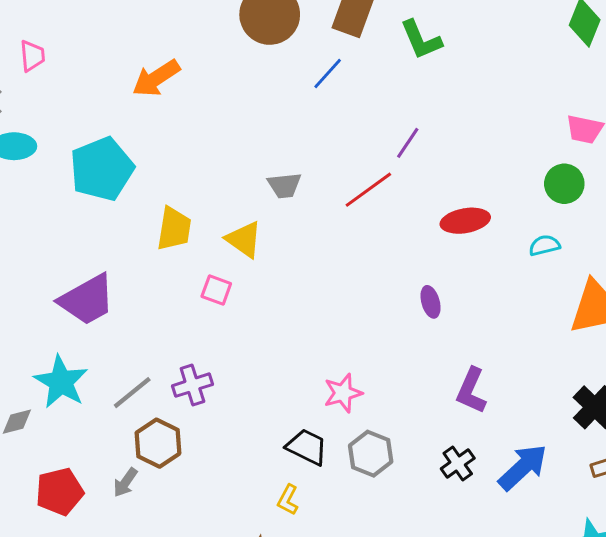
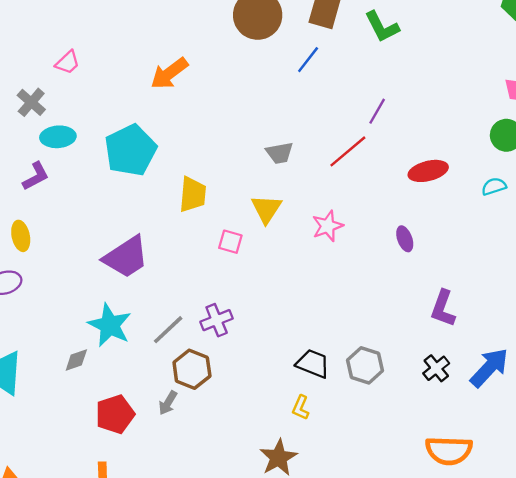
pink trapezoid: (32, 56) -> (68, 62), turned 56
yellow triangle: (244, 239) -> (266, 209), moved, turned 32
pink star: (343, 393) -> (328, 226), moved

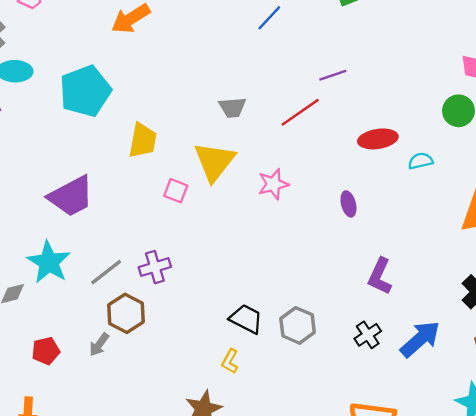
purple line: (377, 111) -> (333, 75), turned 36
cyan semicircle: (494, 186) -> (420, 161), moved
yellow triangle: (266, 209) -> (214, 162), size x1.4
red pentagon: (115, 414) -> (46, 351), size x0.7

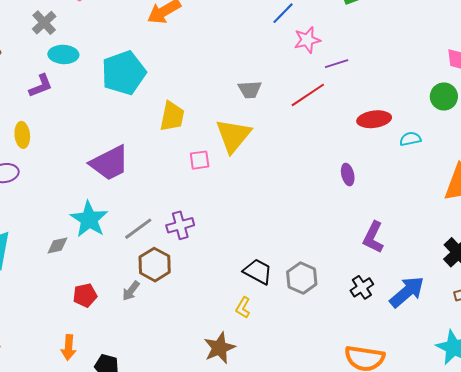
pink star: (273, 184) -> (307, 40), moved
pink square: (176, 191) -> (200, 160), turned -30

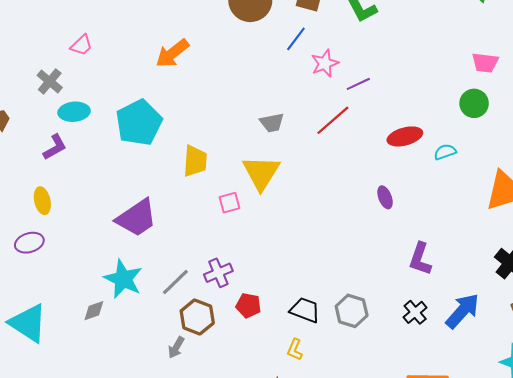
red pentagon: (85, 295) -> (248, 305), moved, turned 30

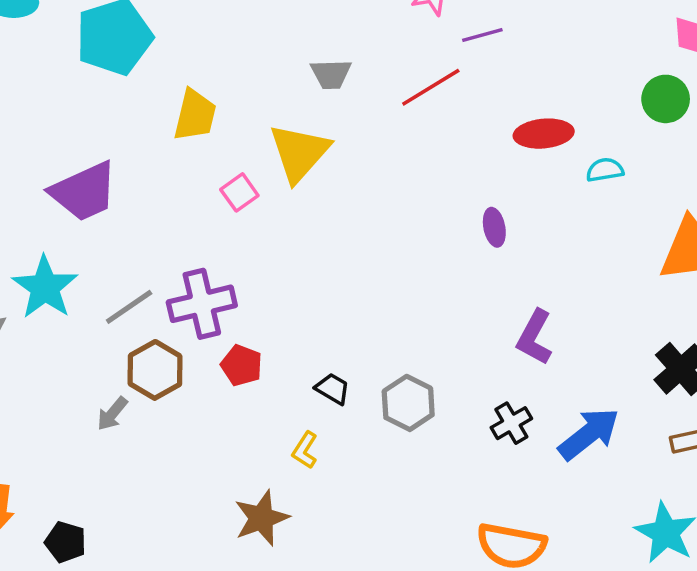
pink square: (229, 203) -> (239, 192), turned -30
purple cross: (218, 273) -> (202, 304), size x1.4
black trapezoid: (305, 310) -> (333, 389), size x0.7

